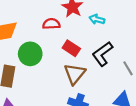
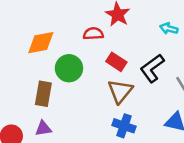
cyan arrow: (97, 19) -> (169, 29), moved

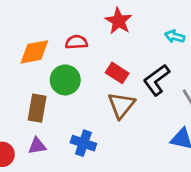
red semicircle: (93, 34) -> (76, 42), moved
blue cross: (124, 126) -> (83, 143), moved

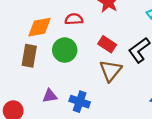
brown rectangle: (37, 108) -> (29, 56), moved
purple triangle: (37, 146) -> (50, 96), moved

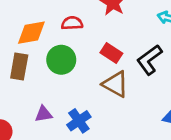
brown triangle: (111, 71) -> (115, 84), turned -40
blue cross: (80, 102) -> (79, 121), turned 36

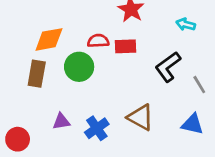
red semicircle: (72, 23) -> (98, 41), moved
red rectangle: (111, 53) -> (126, 46), moved, turned -35
brown triangle: (115, 84) -> (141, 117), moved

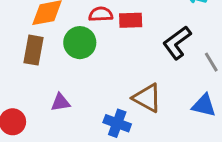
blue cross: (97, 128) -> (117, 123), moved, turned -35

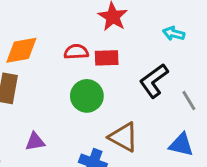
green circle: (80, 43) -> (87, 96), moved

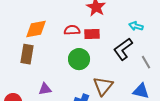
cyan arrow: (174, 33) -> (136, 26), moved
brown triangle: (123, 137) -> (103, 86), turned 40

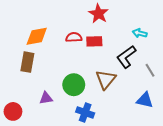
green circle: (79, 59) -> (74, 85), moved
brown triangle: (103, 86) -> (106, 80), moved

